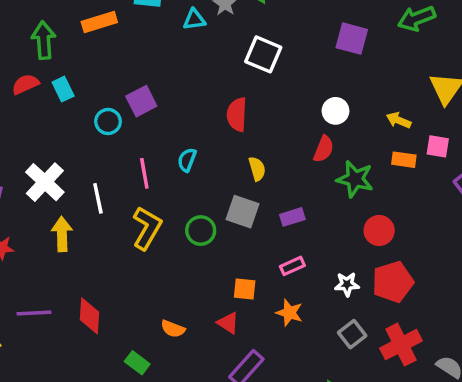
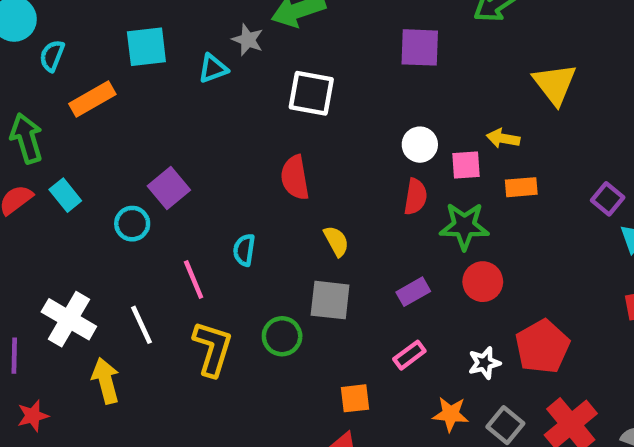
pink square: (438, 146) -> (466, 165), moved
purple rectangle: (292, 217) -> (413, 292), moved
red circle: (379, 230) -> (483, 282), moved
orange star: (289, 313) -> (451, 414), moved

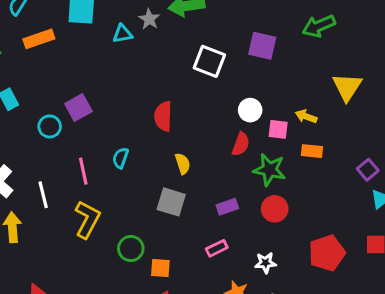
white square: (311, 93) -> (209, 61), moved
green circle: (282, 336) -> (131, 249), moved
red pentagon: (542, 347) -> (327, 253), moved
orange square: (355, 398) -> (160, 268), moved

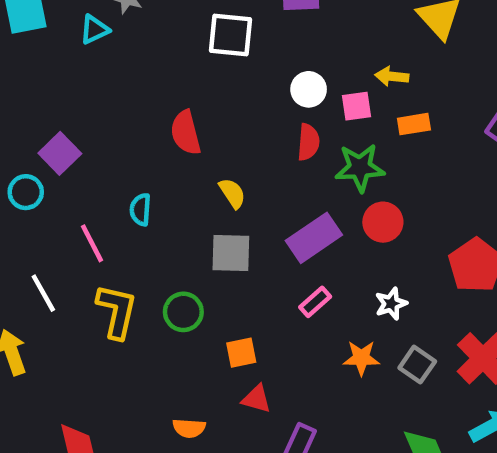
purple rectangle: (227, 207) -> (314, 238), size x1.6
green circle: (131, 249) -> (183, 312), moved

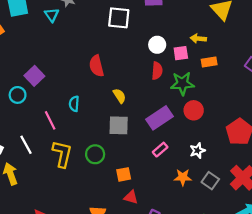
cyan triangle: (94, 30) -> (52, 15), turned -40

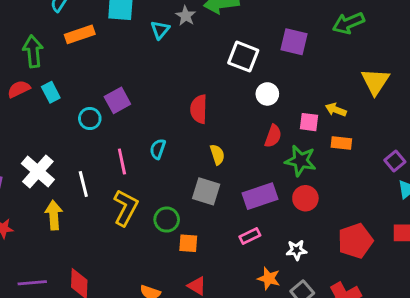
white circle: (157, 45) -> (267, 94), moved
orange square: (124, 174) -> (188, 243), moved

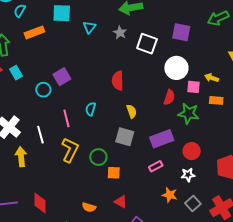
gray star: (186, 16) -> (120, 33), moved
white circle: (267, 94) -> (176, 68), moved, size x1.5
red circle: (305, 198) -> (192, 151), moved

